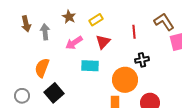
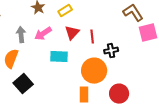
gray arrow: (45, 32) -> (21, 35), moved
red line: (134, 32) -> (92, 37), moved

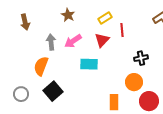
yellow rectangle: (65, 11) -> (105, 18), moved
red line: (92, 37) -> (122, 30), moved
orange circle: (94, 71) -> (134, 82), moved, size x0.7

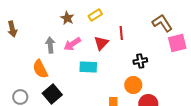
yellow rectangle: (105, 18) -> (95, 15), moved
brown arrow: (25, 22) -> (12, 29), moved
orange semicircle: (41, 66) -> (40, 69), turned -48

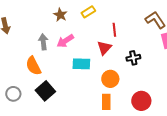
red triangle: (101, 43) -> (104, 48), moved
orange circle: (133, 85) -> (110, 79), moved

